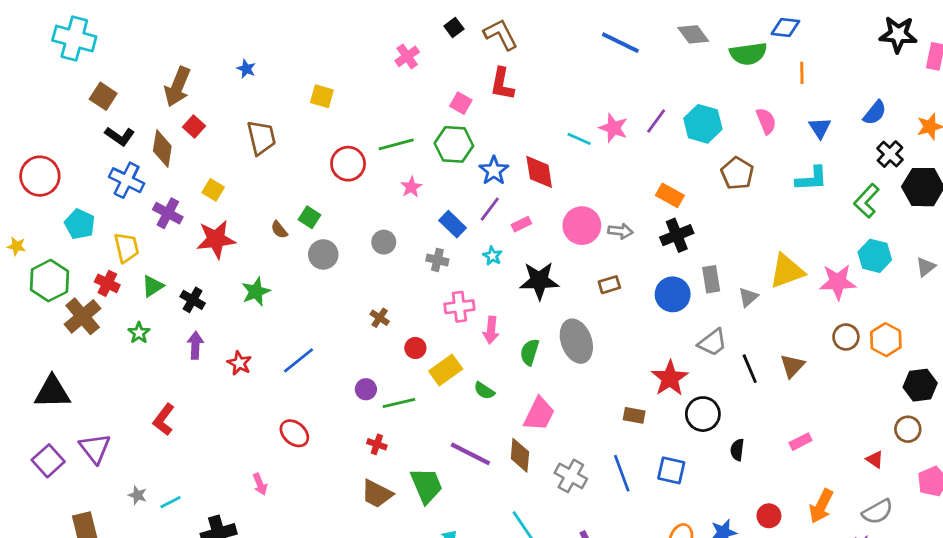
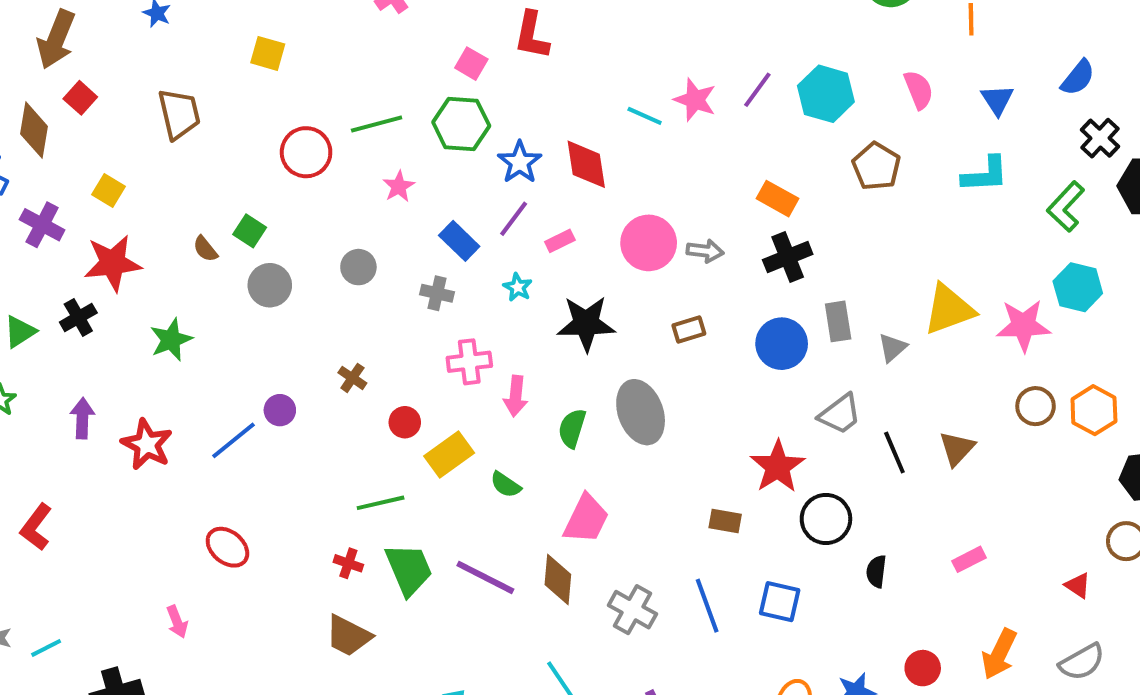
black cross: (193, 300) -> (78, 317), moved, turned 30
red star: (239, 363) -> (147, 444), size x1.4
purple circle: (366, 389) -> (280, 410), moved
green trapezoid: (426, 486) -> (409, 569), moved

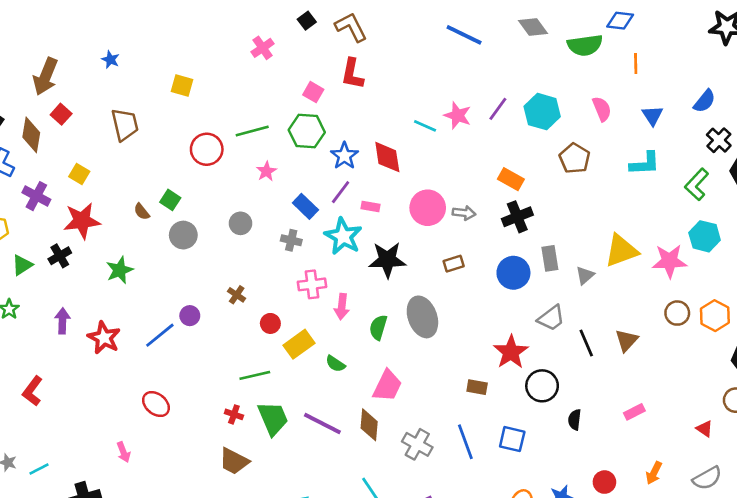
pink rectangle: (560, 241) -> (370, 206), turned 36
cyan star: (518, 287) -> (343, 236), size x2.0
orange arrow: (999, 654) -> (654, 473), size x0.7

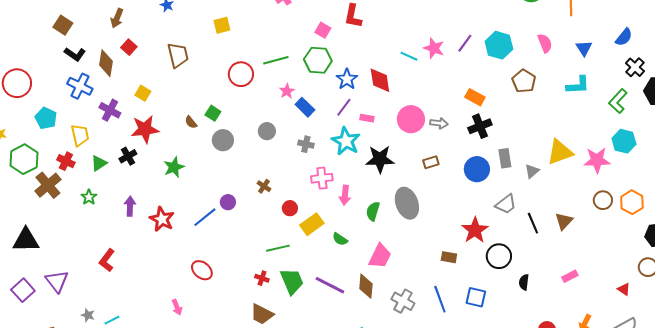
brown arrow: (45, 76) -> (117, 18), size x0.7
yellow square: (182, 86) -> (222, 25), turned -30
blue rectangle: (305, 206) -> (305, 107), moved

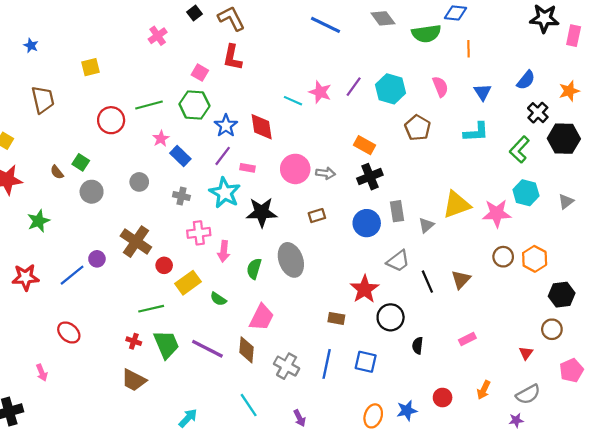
brown cross: (264, 186) -> (136, 242), size x2.0
red star: (162, 219) -> (25, 277), turned -30
red triangle: (624, 289) -> (526, 353), turned 32
blue line: (440, 299) -> (327, 364), turned 32

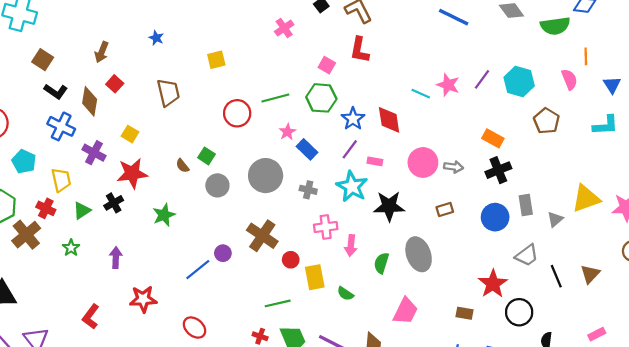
orange line: (469, 49) -> (586, 56), moved
gray circle: (139, 182) -> (266, 176), size x1.8
red star: (25, 277) -> (143, 299), moved
yellow rectangle: (188, 283) -> (315, 277), turned -65
pink trapezoid: (262, 317) -> (405, 311), moved

